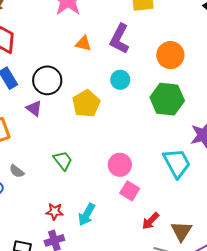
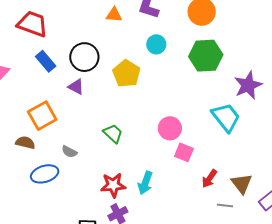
red star: (55, 211) -> (113, 185), size x1.4

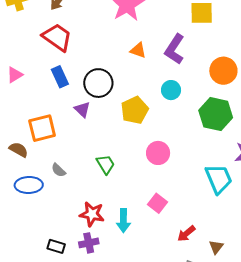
pink circle: (170, 128) -> (158, 153), moved
pink square: (184, 152) -> (158, 203), moved
cyan arrow: (145, 183) -> (123, 221), turned -35
brown triangle: (242, 184) -> (216, 247), size x0.7

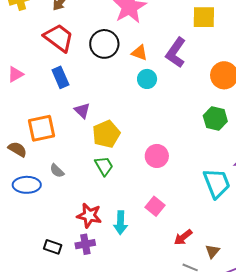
black circle: (98, 83) -> (104, 44), moved
cyan circle: (171, 90) -> (147, 79), moved
yellow pentagon: (135, 110) -> (106, 134), moved
green hexagon: (216, 114) -> (215, 119), size x0.7

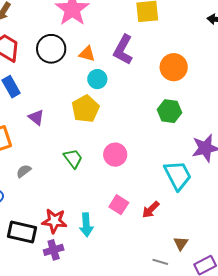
yellow pentagon: (106, 134) -> (85, 109), moved
green trapezoid: (104, 166) -> (73, 158), moved
gray semicircle: (57, 171) -> (24, 171), moved, turned 105
red arrow: (183, 237) -> (151, 210), moved
black rectangle: (53, 247) -> (22, 232), moved, size x1.6

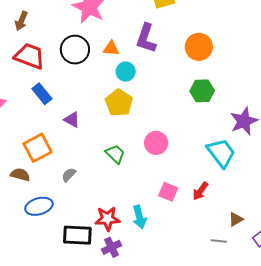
brown triangle: (181, 243) -> (236, 219), turned 35

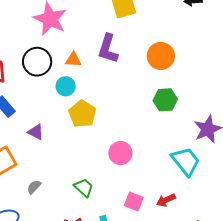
cyan circle: (126, 72) -> (66, 86), moved
green trapezoid: (115, 154) -> (84, 188), moved
red arrow: (200, 191) -> (166, 200), turned 30

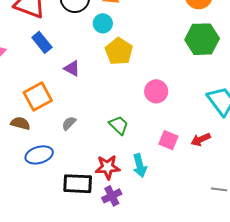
green hexagon: (165, 100) -> (202, 39), size x1.4

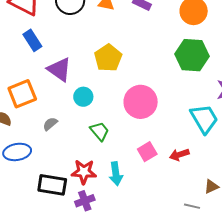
cyan circle: (103, 23) -> (83, 97), moved
purple triangle: (72, 68) -> (59, 70), size x1.5
pink circle: (156, 91) -> (141, 102), size x1.4
pink square: (168, 140) -> (147, 152), turned 30

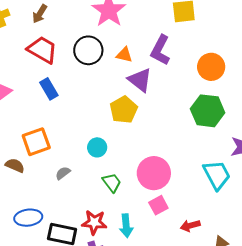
purple triangle: (59, 70) -> (140, 80), moved
pink circle: (141, 102) -> (154, 173), moved
blue ellipse: (17, 152) -> (28, 218), moved
red arrow: (179, 155) -> (190, 226), moved

